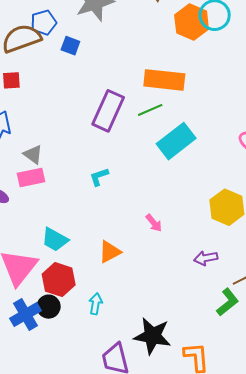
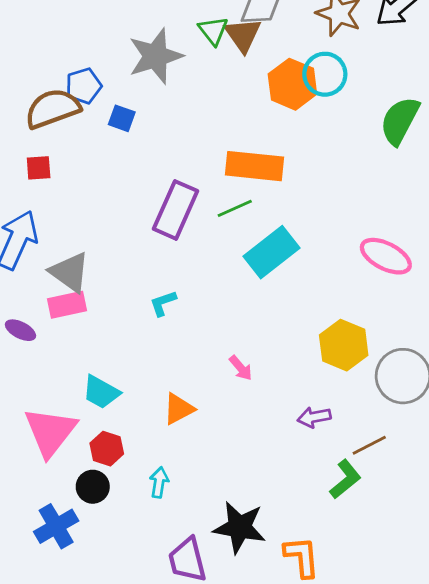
gray triangle: (33, 155) -> (70, 272), size x1.5
red hexagon: (59, 280) -> (107, 449), size x0.7
blue cross: (26, 314) -> (56, 526), moved

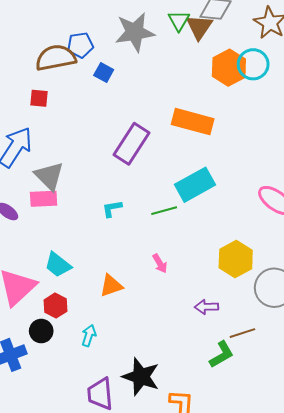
green line: (235, 208) -> (164, 211), moved

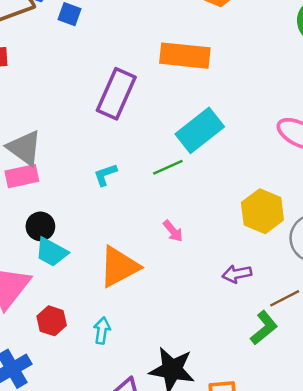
orange triangle: (111, 286) -> (119, 267), size x1.5
red hexagon: (55, 306) -> (52, 321), moved
black circle: (41, 331) -> (40, 226), moved

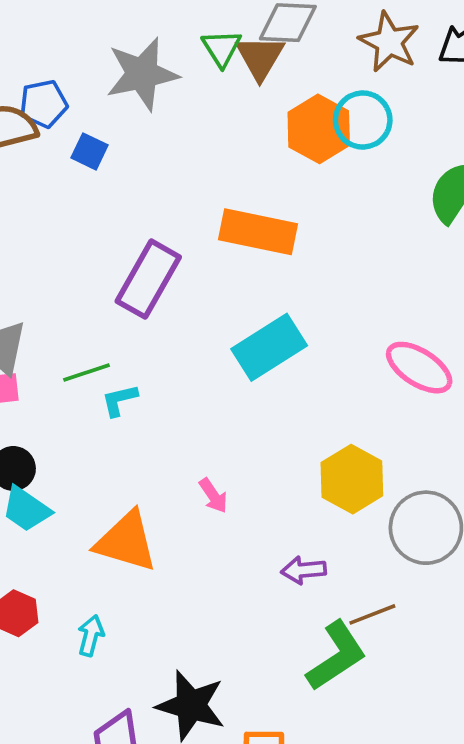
green line: (168, 167) -> (87, 372), moved
orange triangle: (119, 267) -> (126, 541), turned 39
green L-shape: (264, 328) -> (336, 656), size x1.4

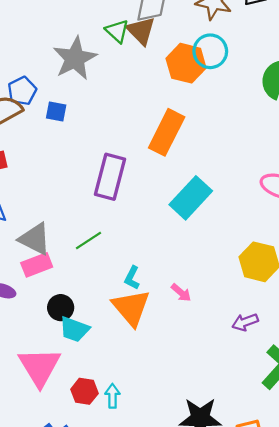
orange rectangle: (258, 232) -> (167, 132), turned -60
cyan L-shape: (119, 400) -> (132, 278), moved, turned -35
orange triangle: (126, 541) -> (131, 308), moved, turned 48
cyan arrow: (91, 636) -> (112, 396), moved

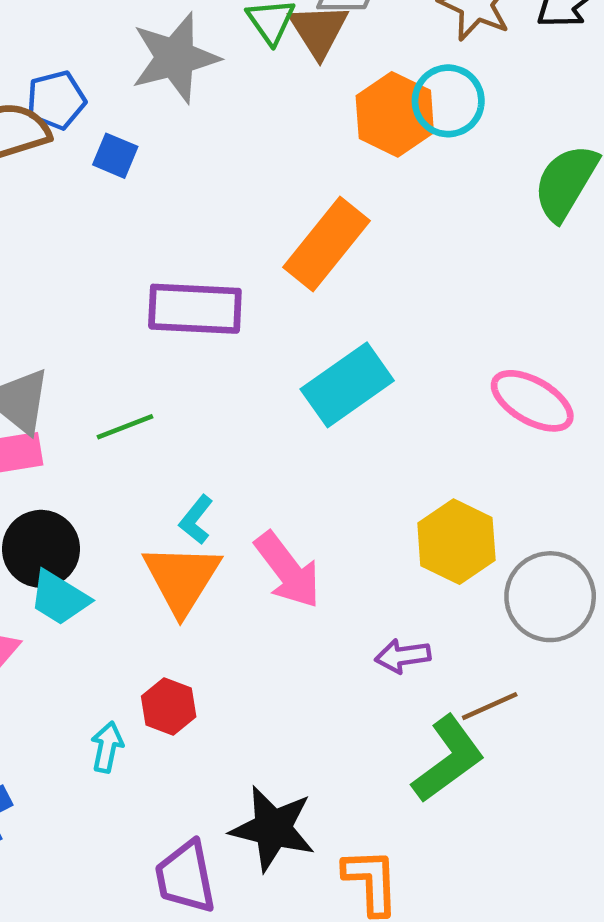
purple rectangle: (110, 177) -> (195, 309), turned 66
pink arrow: (181, 293) -> (288, 570), size x1.8
black circle: (61, 308) -> (41, 549), size x1.4
red hexagon: (84, 391) -> (169, 706), moved

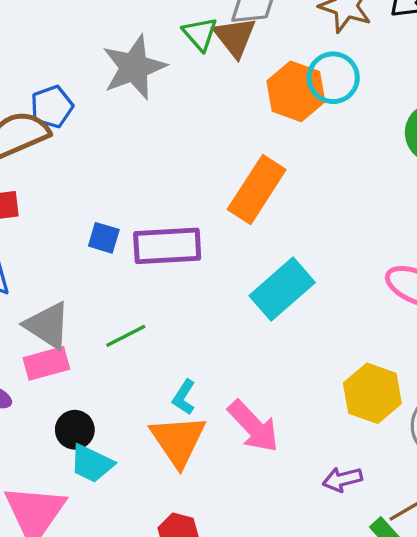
blue square: (115, 156) -> (104, 238), moved
black circle: (41, 549) -> (75, 430), size x0.7

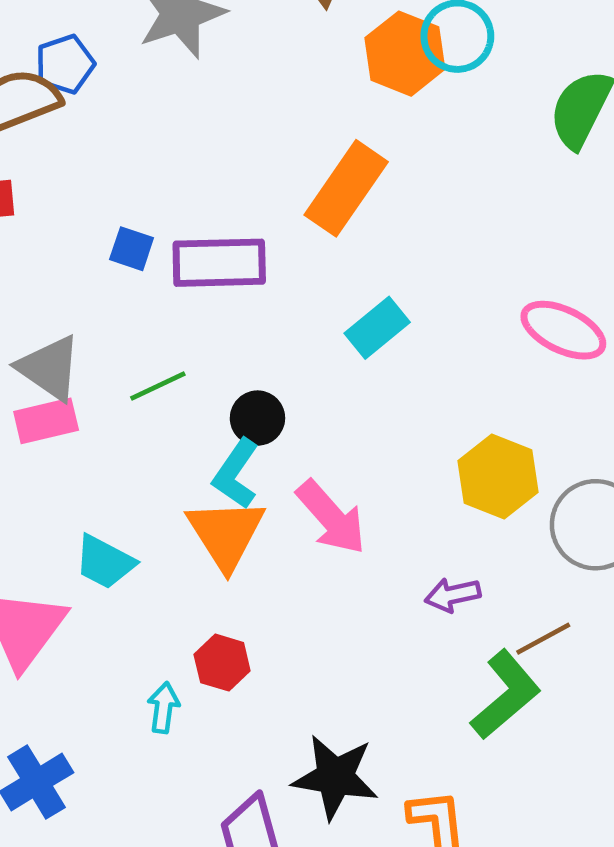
cyan rectangle: (282, 289) -> (377, 328), size x0.7
cyan L-shape: (184, 397) -> (236, 474), size x1.4
black circle: (75, 430) -> (257, 418), moved

